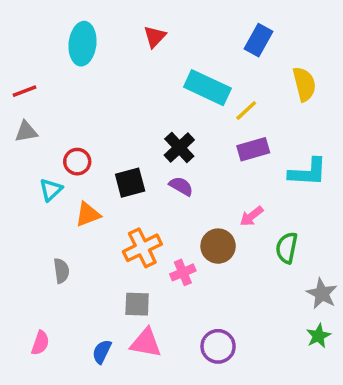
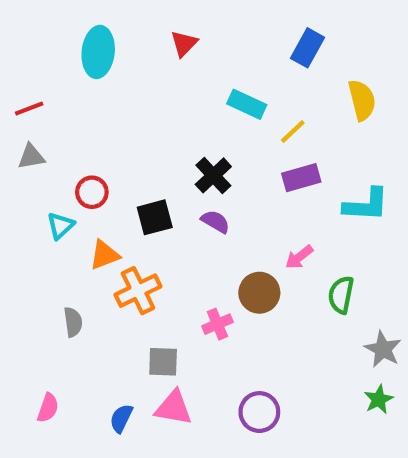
cyan rectangle: (207, 88) -> (247, 104), size x0.7
orange cross: (142, 248) -> (138, 291), moved

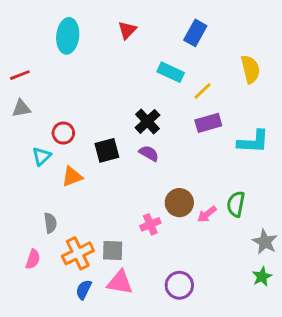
blue rectangle: (307, 48) -> (195, 33), moved
pink arrow: (299, 257) -> (207, 214), moved
orange cross: (138, 291) -> (78, 253), moved
pink semicircle: (48, 408) -> (33, 259), moved

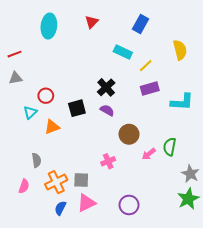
brown circle: (179, 203) -> (129, 134), moved
green star: (262, 277) -> (188, 199), size x1.5
pink triangle: (120, 282) -> (86, 203), turned -36

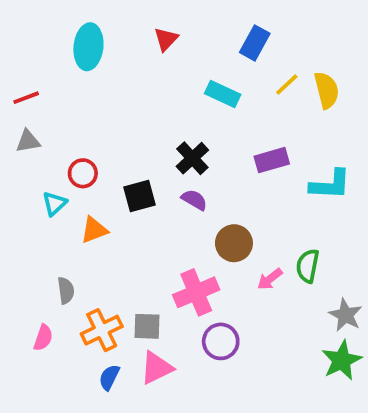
yellow line: (146, 66) -> (287, 85), moved
pink cross: (108, 161) -> (196, 292), size x1.6
purple circle: (129, 205) -> (221, 341), moved

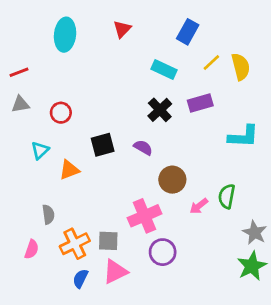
black cross: (192, 158) -> (160, 110), moved
purple rectangle: (272, 160) -> (200, 103), moved
red circle: (83, 173) -> (61, 113), moved

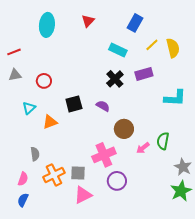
blue semicircle: (80, 279) -> (23, 200), moved

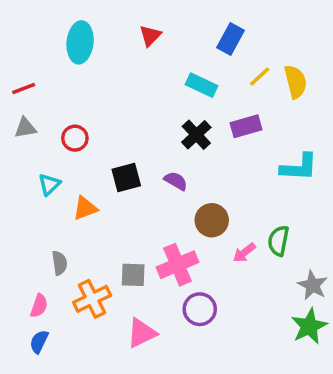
gray square: (78, 173) -> (133, 275), moved

